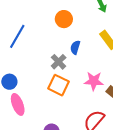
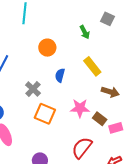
gray cross: (59, 62) -> (33, 89), moved

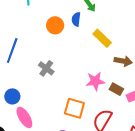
blue semicircle: (60, 75) -> (76, 19), moved
orange square: (45, 114) -> (74, 108), moved

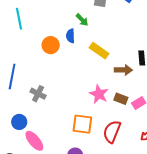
gray cross: (46, 68) -> (38, 94), moved
pink star: (95, 81) -> (99, 94), turned -30

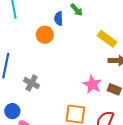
blue semicircle: (70, 36) -> (59, 19), moved
yellow rectangle: (99, 51) -> (107, 39), moved

